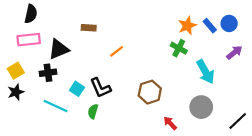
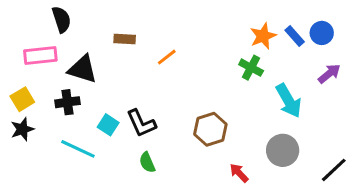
black semicircle: (31, 14) -> (61, 19), moved, turned -30
black triangle: (59, 49) -> (83, 69), turned 40
orange line: (117, 51) -> (167, 57), moved
green semicircle: (93, 111) -> (147, 162), moved, turned -40

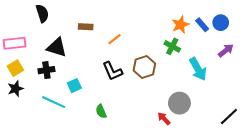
pink rectangle: (40, 56) -> (14, 43), moved
black L-shape: (141, 123) -> (112, 71), moved
cyan square: (108, 125) -> (74, 86), turned 32
brown hexagon: (210, 129) -> (144, 67), moved
gray circle: (283, 150) -> (179, 103), moved

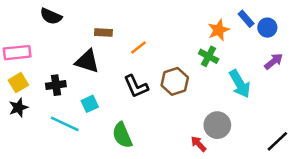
black semicircle: (42, 13) -> (51, 16), turned 132
blue rectangle: (202, 25) -> (246, 19), moved
black triangle: (57, 47) -> (87, 61), moved
green semicircle: (101, 111) -> (122, 135), size x1.5

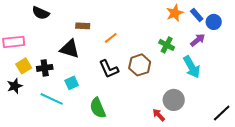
orange star: (219, 30) -> (175, 13), moved
purple arrow: (274, 61) -> (198, 40), moved
yellow square: (18, 83) -> (24, 66), moved

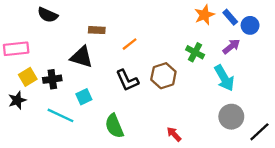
gray circle: (174, 100) -> (231, 117), moved
red arrow: (159, 115) -> (174, 134), moved

